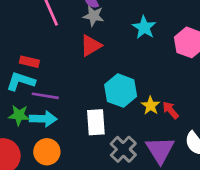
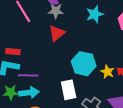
cyan star: (144, 27) -> (95, 14), turned 30

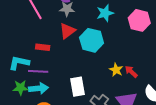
red rectangle: (13, 52) -> (43, 47), moved
cyan hexagon: (84, 64) -> (92, 40), moved

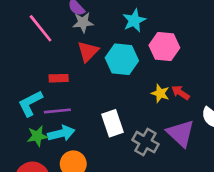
pink hexagon: (139, 20) -> (164, 47), moved
cyan L-shape: (19, 63) -> (30, 103), turned -30

